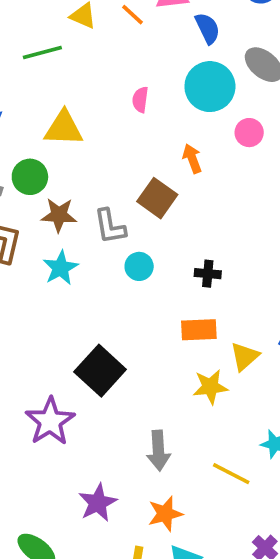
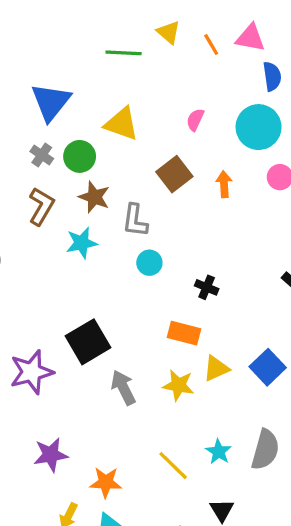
brown square: (157, 198) -> (174, 174), moved
gray arrow: (158, 451) -> (123, 388), moved, turned 140

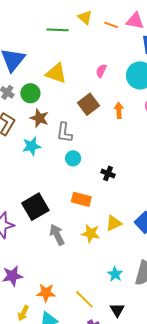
orange line: (211, 44) -> (111, 25), turned -40
orange rectangle: (184, 333) -> (81, 199), moved
yellow line: (173, 466) -> (84, 299), moved

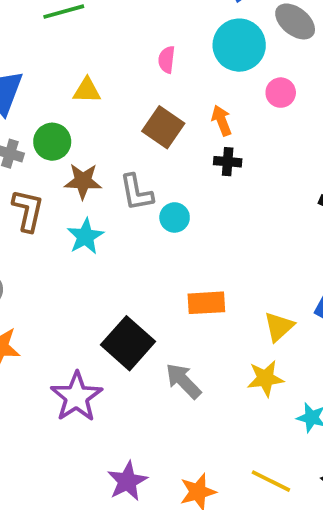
yellow triangle: (56, 73) -> (87, 91), size x0.7
cyan circle: (73, 158) -> (175, 217), moved
black cross: (108, 173) -> (228, 162), moved
yellow star: (91, 233) -> (265, 378), moved

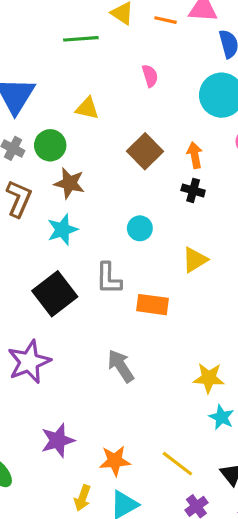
pink semicircle: (167, 60) -> (150, 76), moved, turned 145
gray L-shape: (136, 192) -> (109, 278), moved
yellow triangle: (279, 327) -> (195, 260), moved
black square: (128, 343) -> (55, 294), moved
yellow star: (265, 378) -> (209, 378), moved

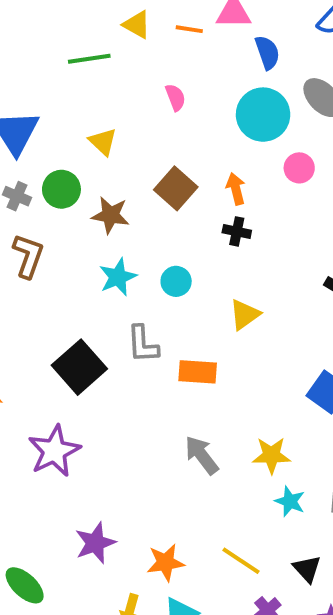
yellow triangle: (87, 108) -> (103, 142), turned 35
brown star: (69, 183) -> (111, 215), moved
cyan star: (62, 230) -> (118, 277), moved
gray arrow: (121, 366) -> (202, 455), moved

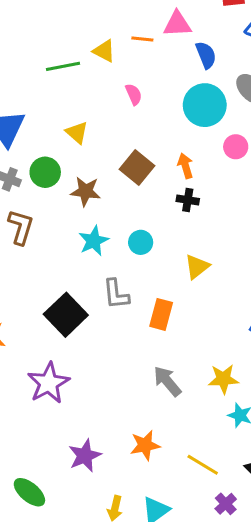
yellow triangle: (137, 25) -> (104, 51), moved
orange rectangle: (198, 372) -> (161, 314), turned -76
orange star: (165, 563) -> (145, 445), moved

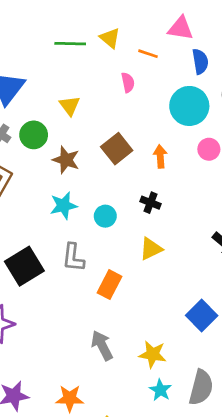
orange line: (142, 39) -> (148, 54), moved
black cross: (188, 200) -> (151, 203), moved

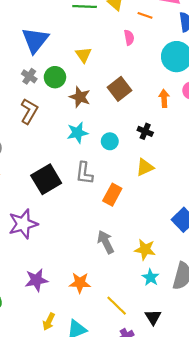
orange arrow: (160, 156) -> (164, 98), moved

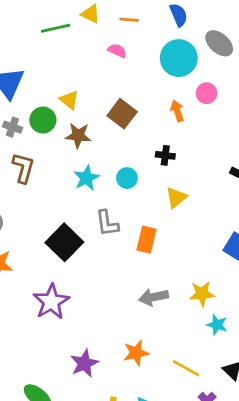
pink semicircle: (129, 38) -> (117, 51), turned -40
yellow triangle: (83, 55) -> (69, 100), moved
gray arrow: (106, 242) -> (154, 297), turned -60

